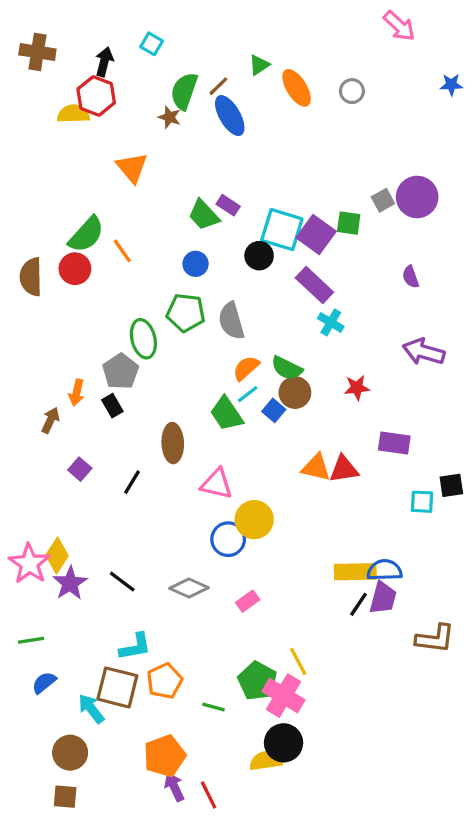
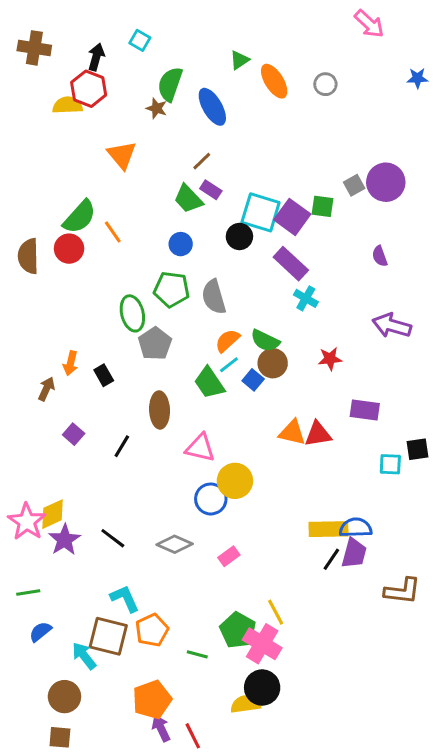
brown line: (218, 86) -> (202, 161), moved
gray pentagon: (121, 371) -> (155, 344), moved
yellow diamond: (57, 555) -> (52, 514), turned 32
cyan L-shape: (135, 647) -> (125, 599), turned -104

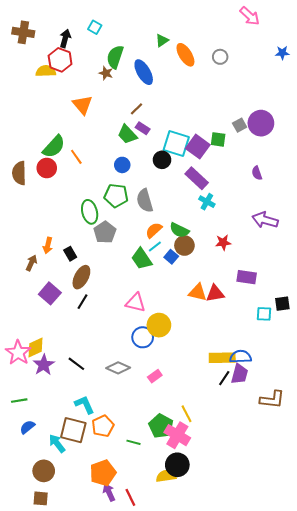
brown ellipse: (160, 410) -> (81, 277), moved, turned 30
purple square: (74, 434) -> (50, 293), size x1.5

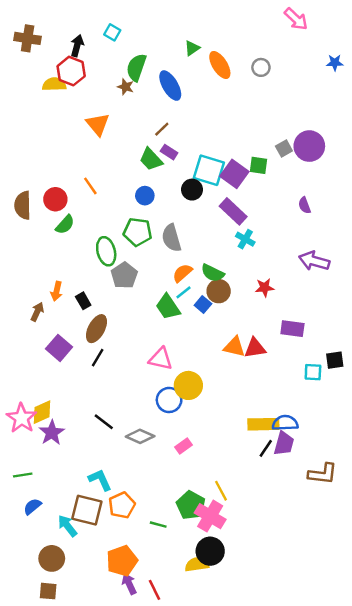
green semicircle: (54, 147) -> (65, 225), moved, size x0.7
black line: (76, 364) -> (104, 422), moved

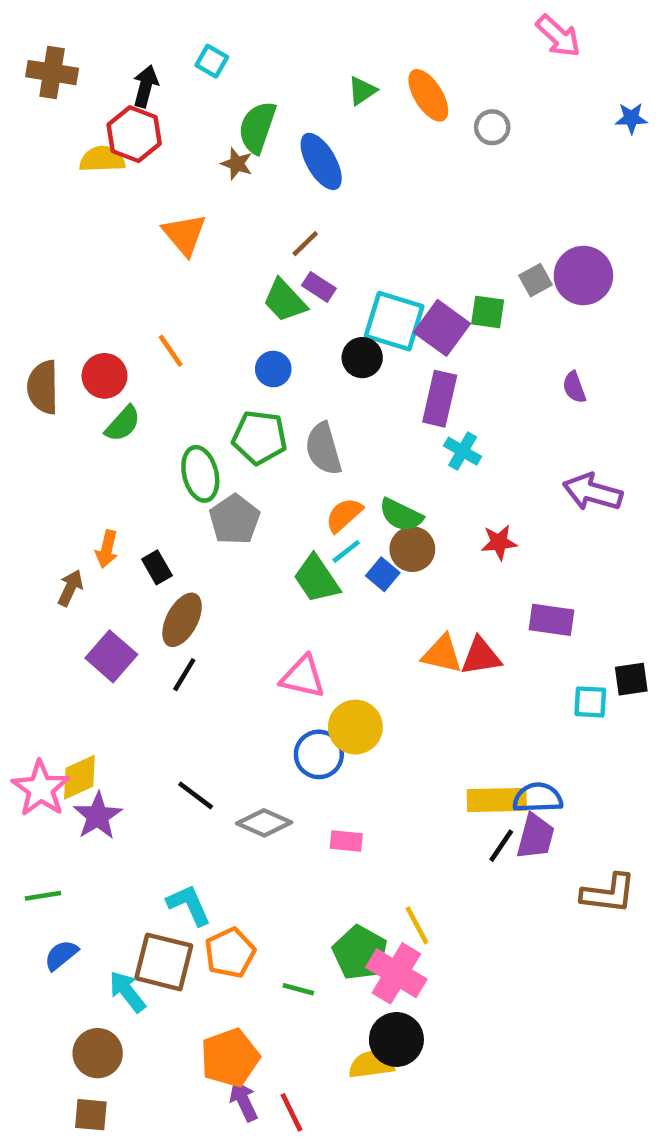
orange ellipse: (220, 65) -> (428, 95), moved
purple rectangle: (233, 211) -> (440, 399), turned 60
pink rectangle: (184, 446) -> (346, 841), turned 42

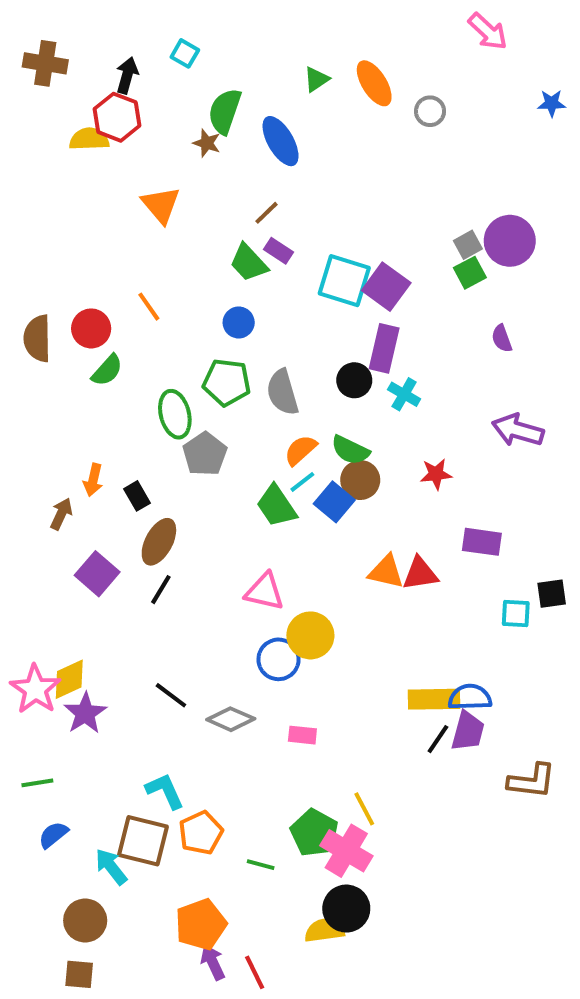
green square: (488, 312) -> (470, 273), moved, turned -36
black circle: (362, 358) -> (354, 380), moved
blue square: (383, 574) -> (334, 502), size x1.4

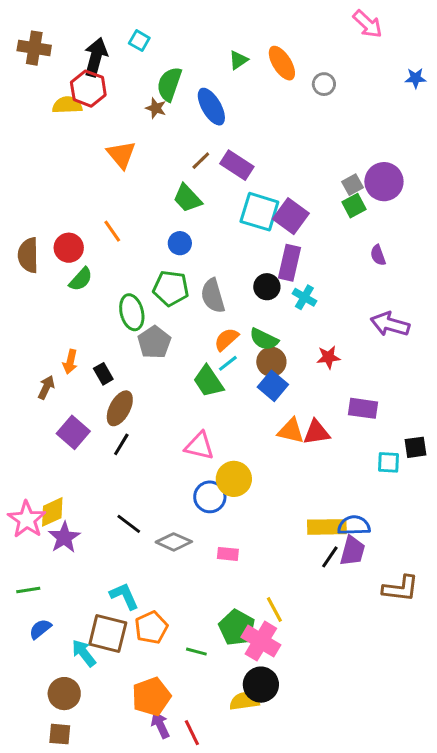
black arrow: (127, 75) -> (96, 57), size x1.4
purple rectangle: (279, 251) -> (237, 165), moved, size x1.5
blue square: (334, 502) -> (273, 386), moved

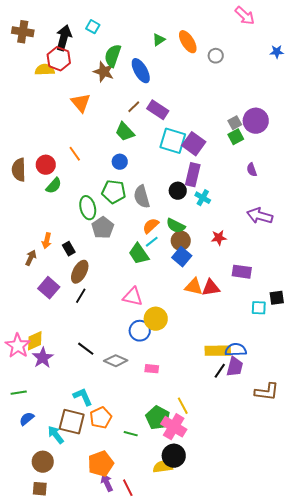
brown star: (156, 108) -> (104, 72), size x1.5

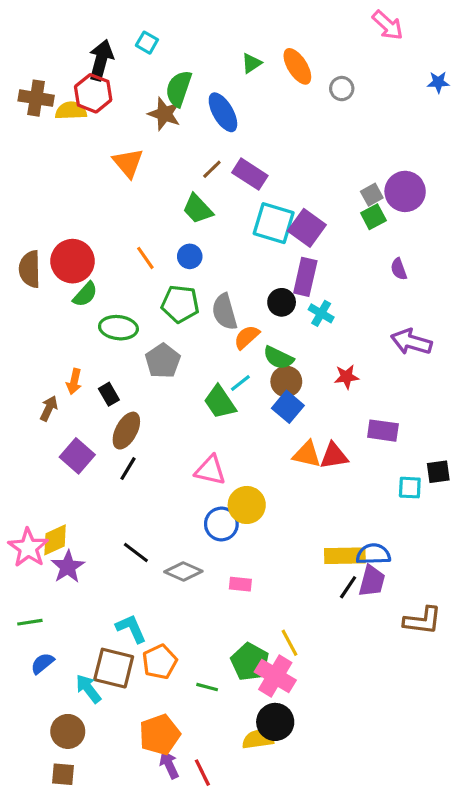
brown cross: (23, 32) -> (36, 98), moved
orange line: (75, 154) -> (145, 258), moved
red circle: (46, 165) -> (73, 261), size x1.4
green ellipse: (88, 208) -> (118, 328), moved, turned -70
orange semicircle: (151, 226) -> (247, 337), moved

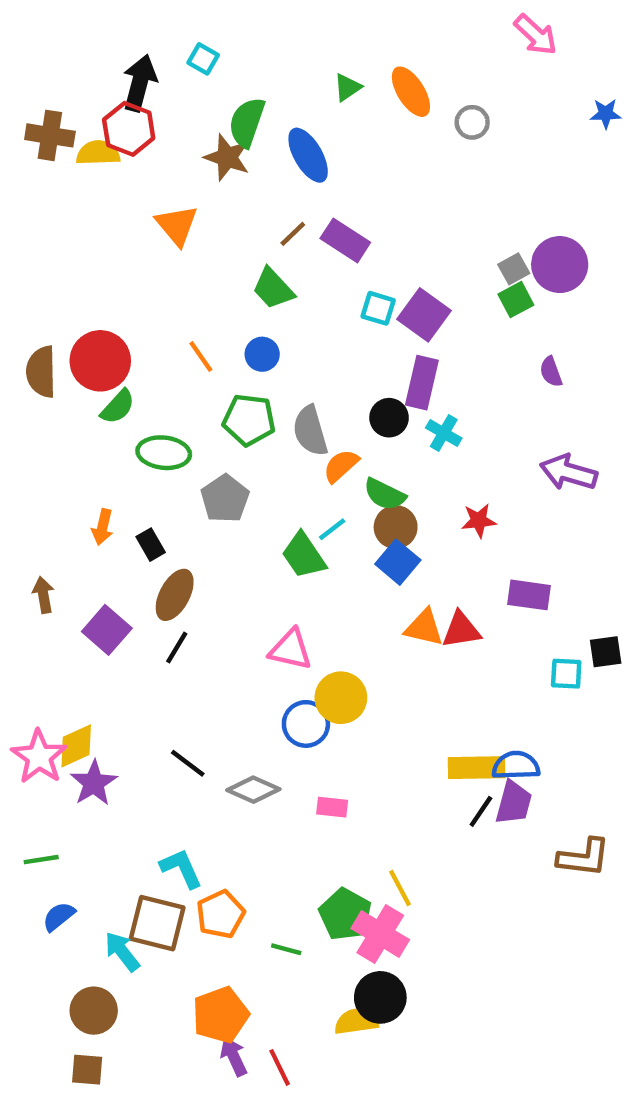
cyan square: (274, 223) -> (378, 308), size x0.6
brown arrow: (49, 408) -> (43, 595), moved, turned -35

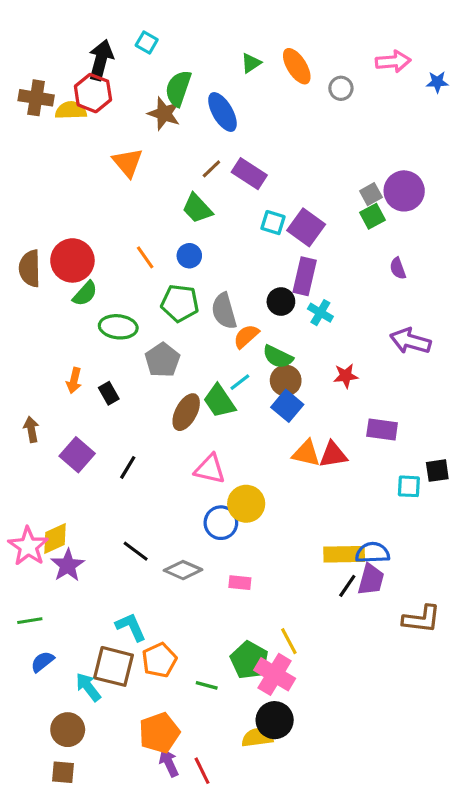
pink arrow: (536, 35) -> (393, 61), moved, turned -48
brown ellipse: (175, 595) -> (186, 412), moved

